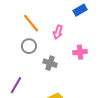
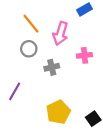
pink arrow: (58, 32) -> (60, 33), size x1.5
gray cross: (50, 63) -> (52, 67), turned -32

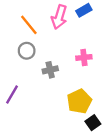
pink arrow: (60, 33) -> (59, 17), moved
yellow pentagon: (58, 112) -> (79, 101), moved

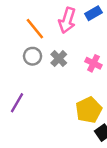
pink cross: (84, 57) -> (93, 63), turned 32
gray cross: (50, 70) -> (59, 59), moved, turned -32

